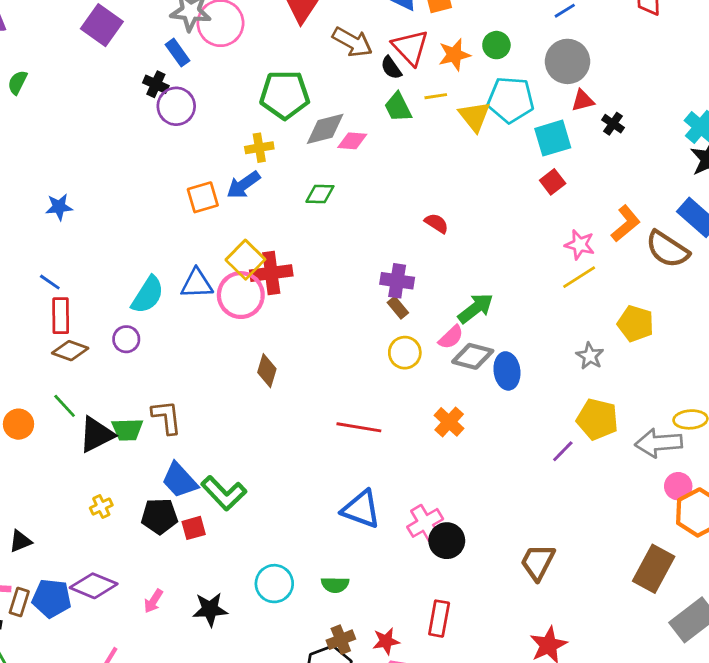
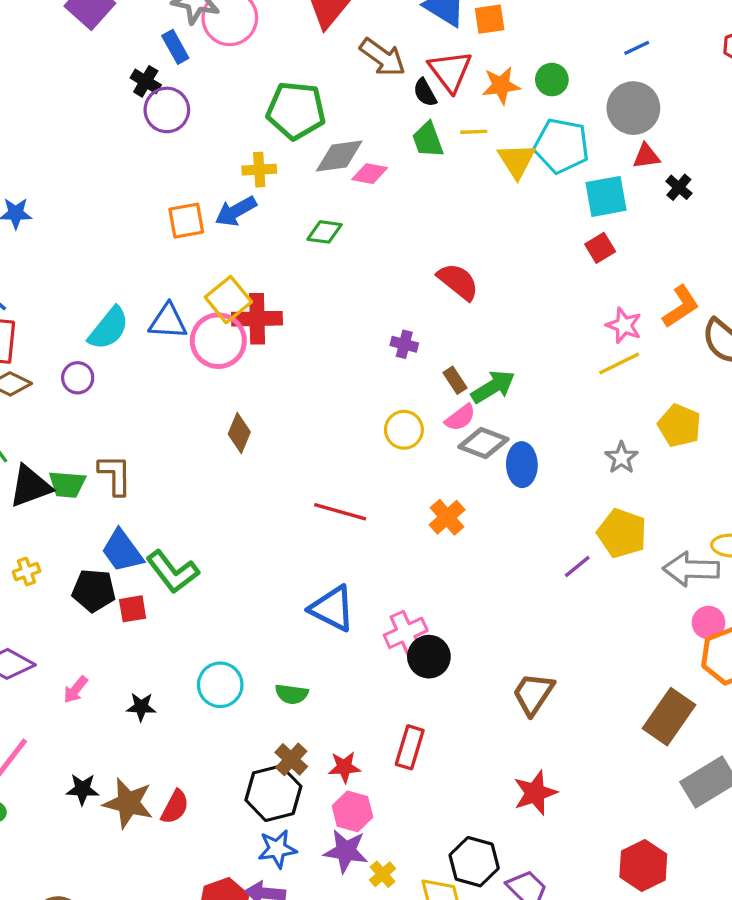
red semicircle: (436, 223) -> (458, 282), size x1.5
purple cross: (397, 281) -> (404, 344), size x0.7
brown rectangle: (398, 308) -> (455, 380), moved
black star: (210, 609) -> (141, 707), size x0.7
brown cross: (341, 640) -> (291, 759), turned -32

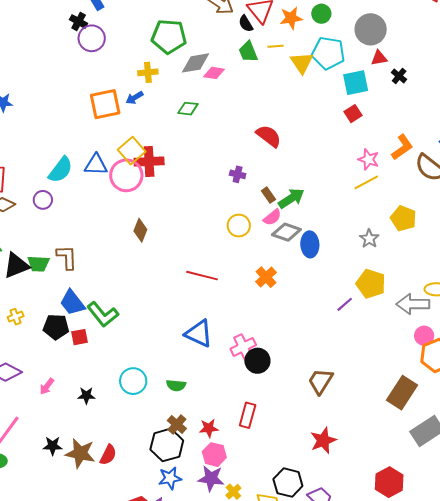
blue arrow: (236, 211) -> (135, 98), size x0.7
orange square: (186, 221) -> (105, 104), size x1.4

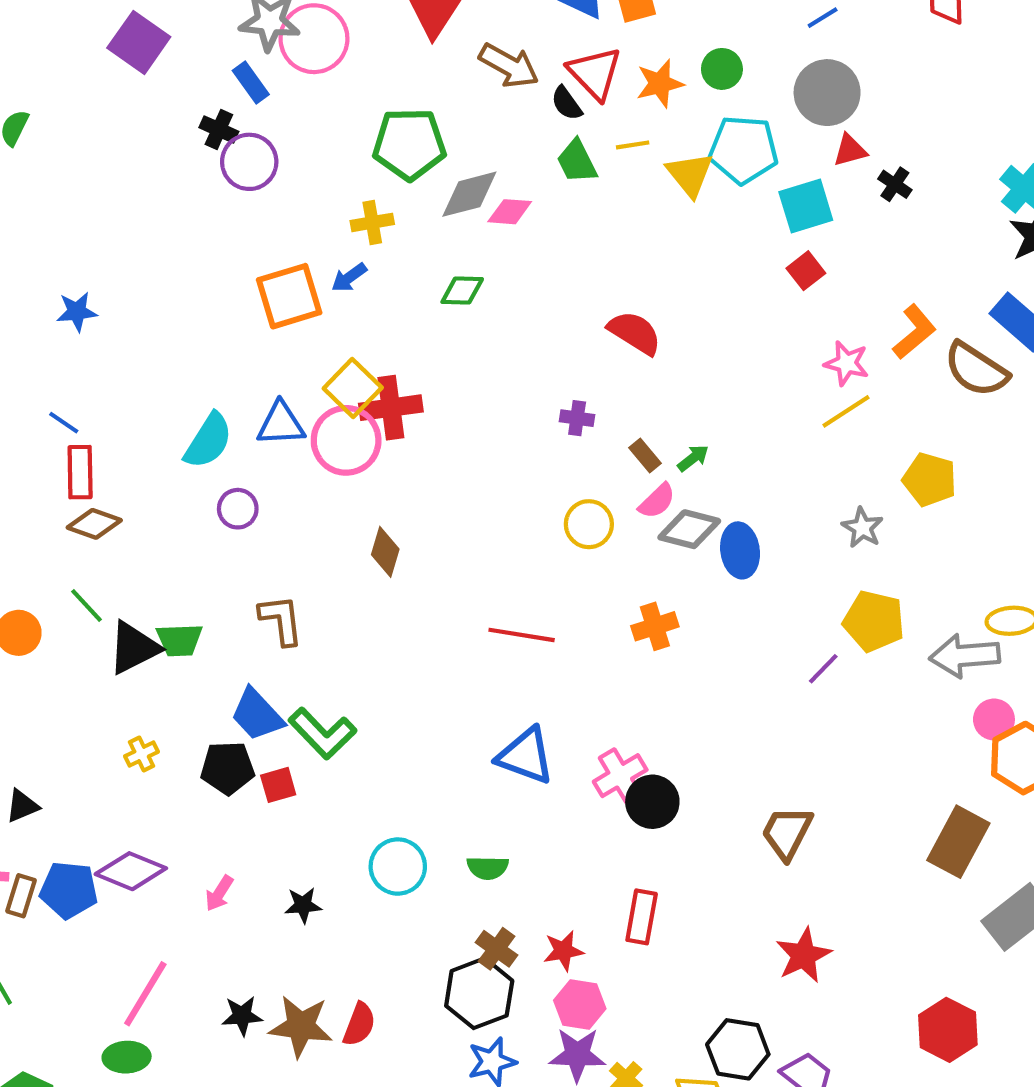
green arrow: (291, 198) -> (693, 458), size x0.6
purple circle: (43, 200) -> (238, 509), moved
brown L-shape: (67, 257) -> (281, 620), moved
orange cross: (266, 277) -> (655, 626), turned 30

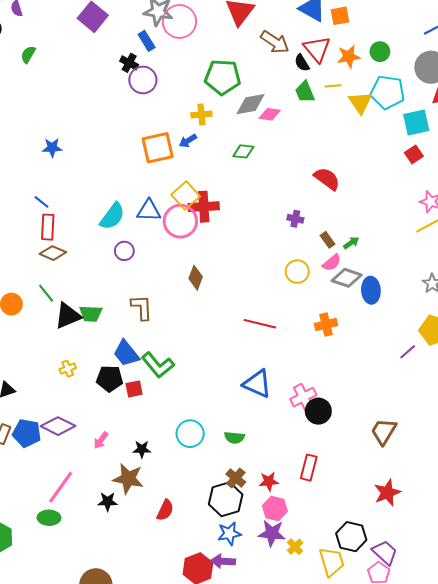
brown star: (301, 1026) -> (128, 479), moved

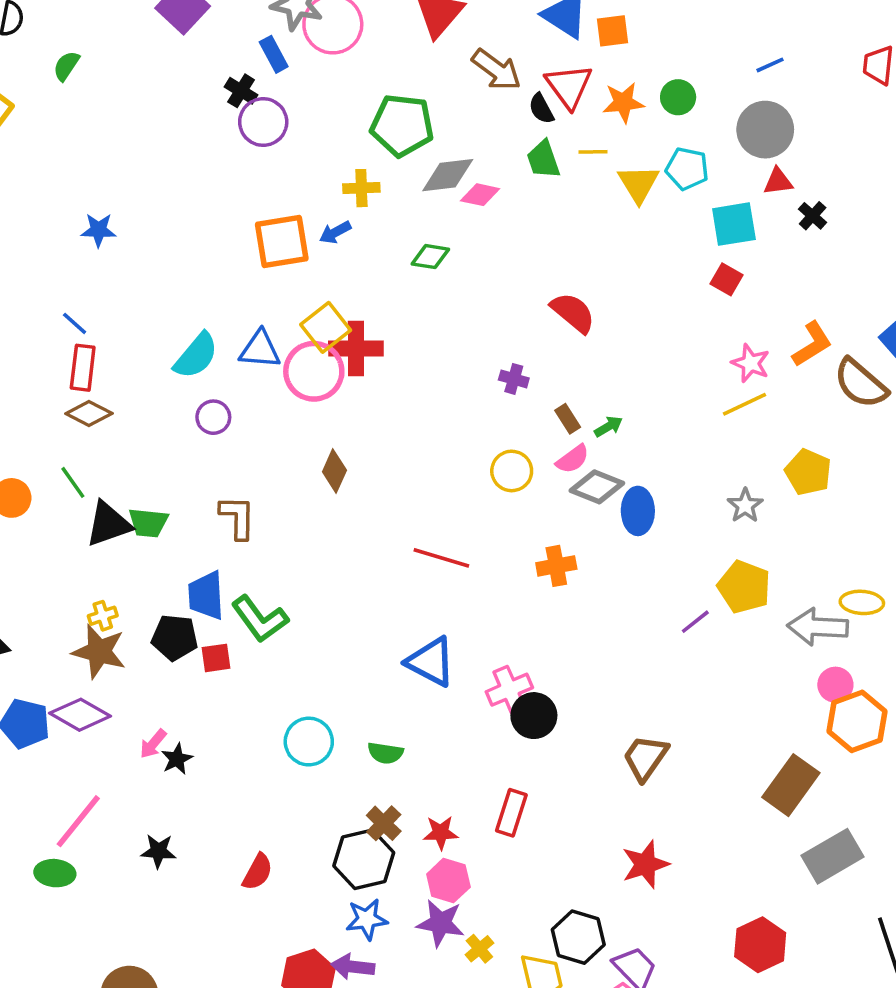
cyan pentagon: (388, 92) -> (687, 169), size x0.7
red square: (414, 154) -> (726, 279), turned -30
blue trapezoid: (126, 353) -> (206, 595), turned 32
black star: (142, 449) -> (177, 759), moved, turned -30
brown star: (128, 479) -> (99, 652), moved

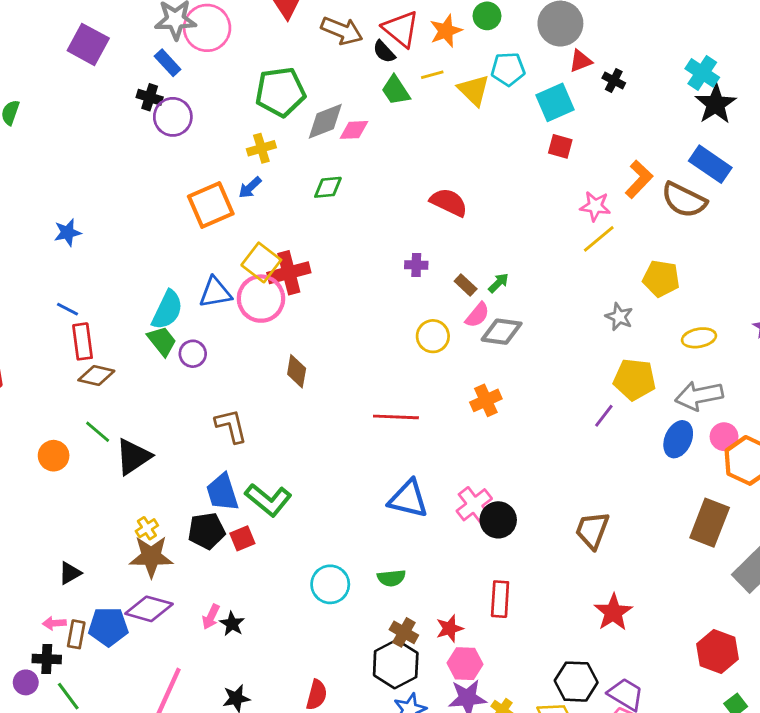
blue ellipse: (638, 511) -> (678, 439), moved, turned 39
green trapezoid: (148, 523) -> (162, 341), moved, turned -120
yellow ellipse: (862, 602) -> (699, 338), moved

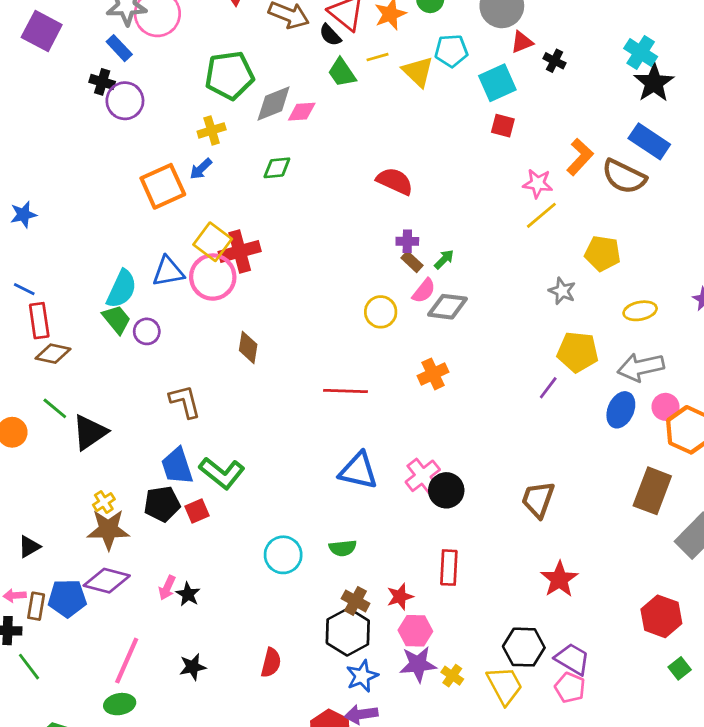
purple cross: (416, 265) -> (407, 241), moved

